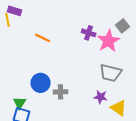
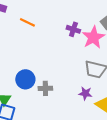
orange line: (43, 38) -> (27, 22), moved

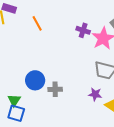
orange line: (27, 22) -> (37, 23), turned 35

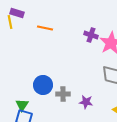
orange line: (37, 23) -> (45, 28), turned -49
purple star: (95, 94) -> (86, 102), moved

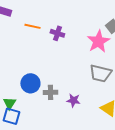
purple cross: (91, 35) -> (57, 33), moved

